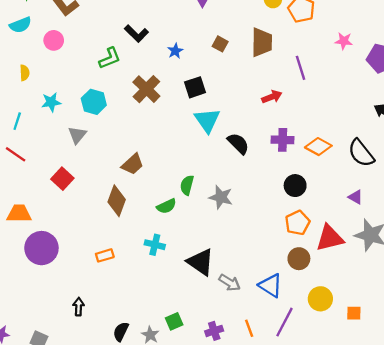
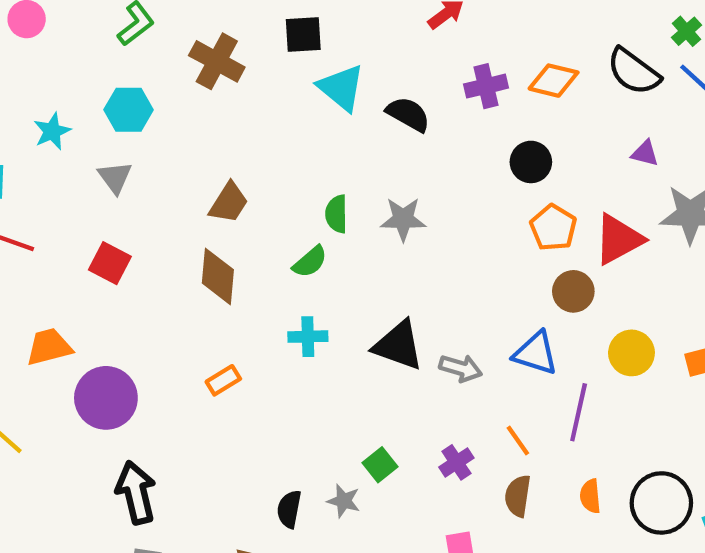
black square: (195, 87) -> (303, 34), turned 30
black arrow: (79, 307) -> (136, 493), moved, size x1.8

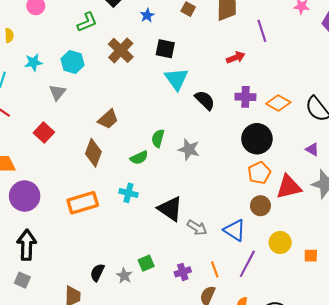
black circle: (531, 162) -> (257, 139), size x1.5
orange rectangle: (223, 380) -> (83, 203), size x1.8

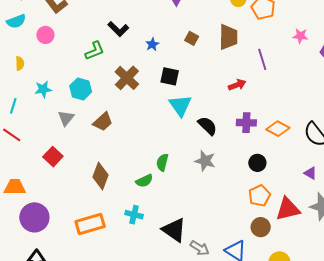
brown trapezoid: (108, 119) -> (103, 122), moved
black circle: (257, 139) -> (257, 163), size x0.6
gray star: (189, 149) -> (205, 161), moved

